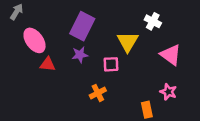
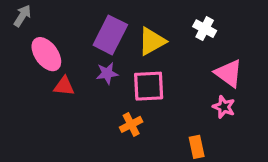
yellow triangle: (128, 42) -> (152, 41), moved, turned 30
pink square: (111, 64) -> (149, 86), size x1.5
pink star: (168, 92) -> (224, 107), moved

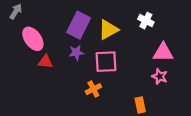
pink triangle: (229, 73) -> (163, 53), turned -35

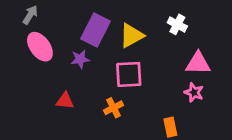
gray arrow: (16, 11) -> (30, 15), moved
purple star: (76, 53) -> (80, 59), moved
red triangle: (45, 62) -> (65, 101), moved

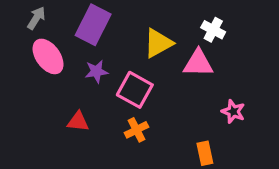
purple rectangle: (95, 30) -> (93, 25), moved
pink triangle: (198, 63) -> (198, 63), moved
pink square: (129, 74) -> (135, 90), moved, turned 32

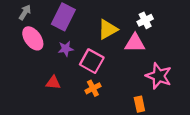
white cross: (213, 30) -> (145, 20), turned 35
pink star: (233, 112) -> (159, 76), size x1.6

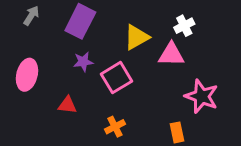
pink ellipse: (33, 38) -> (27, 75), moved, turned 50
pink square: (92, 61) -> (116, 78), turned 30
orange cross: (93, 88) -> (115, 127), moved

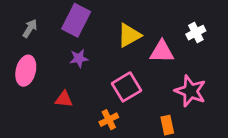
gray arrow: (31, 16) -> (30, 28), moved
white cross: (184, 26) -> (196, 33), moved
pink square: (116, 78) -> (126, 87), moved

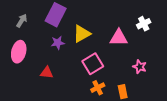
yellow triangle: (129, 35) -> (82, 34), moved
pink star: (190, 91) -> (140, 67), size x0.6
orange cross: (109, 120) -> (98, 88), moved

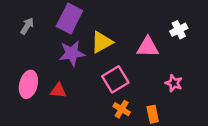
purple star: (58, 43) -> (72, 53), size x1.5
pink ellipse: (19, 52) -> (28, 84), moved
orange cross: (98, 88) -> (122, 109), turned -32

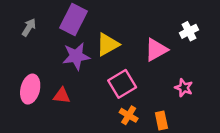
pink triangle: (148, 47) -> (156, 50), turned -30

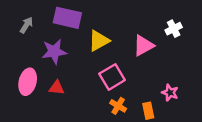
purple rectangle: (73, 20) -> (67, 18), turned 76
purple star: (76, 56) -> (54, 52), moved
pink star: (184, 88) -> (170, 93), moved

